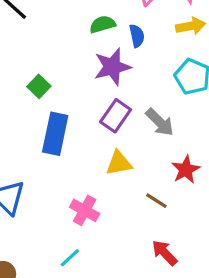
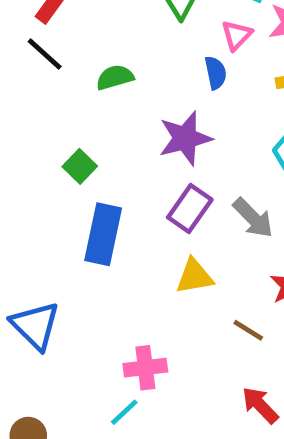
green semicircle: (103, 24) -> (115, 77), moved
blue semicircle: (137, 36) -> (216, 73), moved
pink cross: (85, 210) -> (145, 368), moved, turned -36

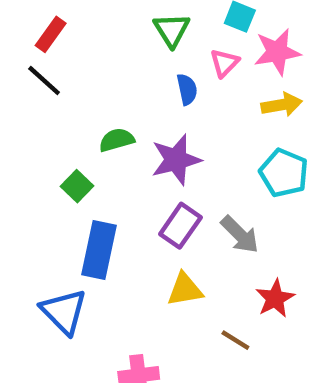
blue semicircle: (216, 73) -> (187, 89), moved
green semicircle: (115, 77) -> (117, 140), moved
blue triangle: (35, 326) -> (64, 312), moved

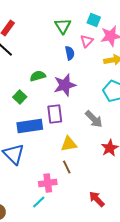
purple rectangle: (180, 226) -> (55, 114), moved, turned -42
blue rectangle: (99, 250) -> (30, 126), turned 70
brown line: (235, 340) -> (67, 167), moved, turned 32

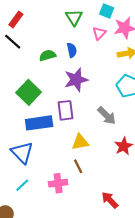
blue semicircle: (70, 53) -> (72, 50), moved
green semicircle: (38, 76) -> (48, 55), moved
green square: (20, 97) -> (29, 92), size x1.6
cyan line: (39, 202) -> (22, 185), moved

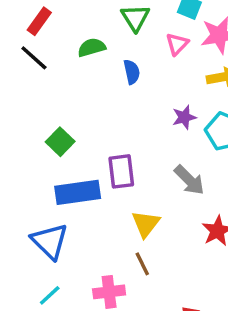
green semicircle: (48, 55) -> (92, 47), moved
purple star: (76, 80) -> (184, 117), moved, size x0.6
green square: (29, 92) -> (60, 142), size x0.7
yellow triangle: (80, 142) -> (146, 224), turned -42

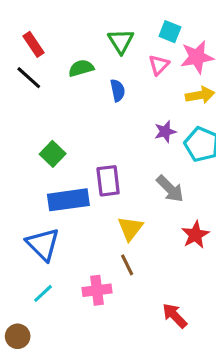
red rectangle: (39, 21) -> (33, 44), turned -70

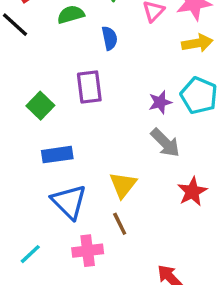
purple star: (165, 132) -> (160, 102), moved
purple rectangle: (108, 181) -> (89, 87), moved
blue rectangle: (68, 200) -> (57, 155), size x0.7
blue triangle: (43, 244) -> (69, 202), moved

